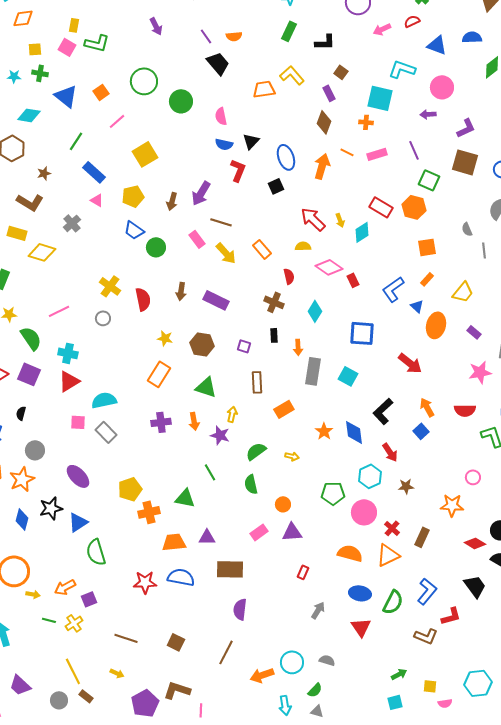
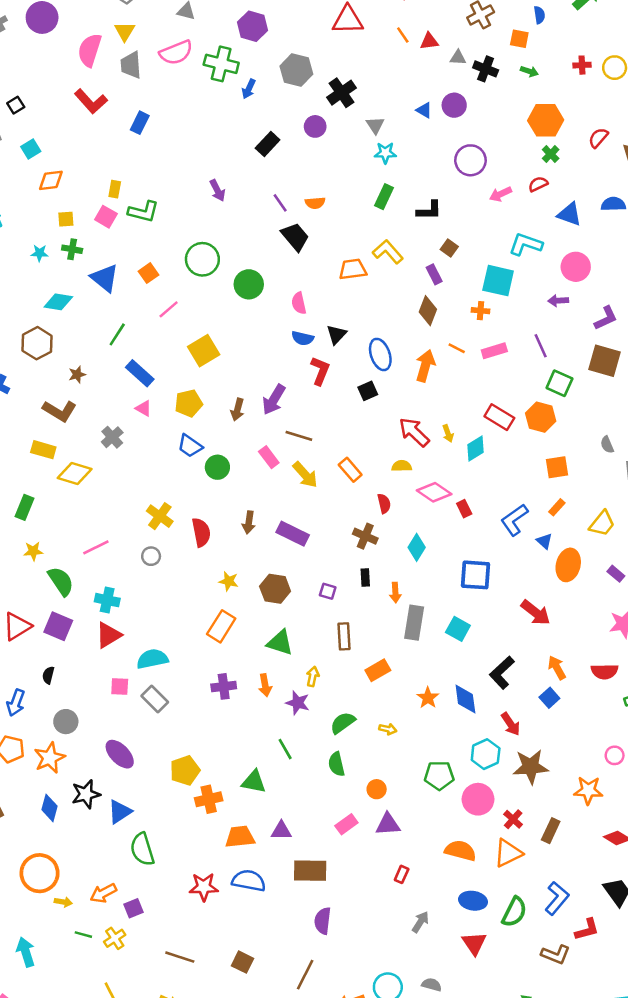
brown star: (406, 486) -> (531, 767), size x1.8

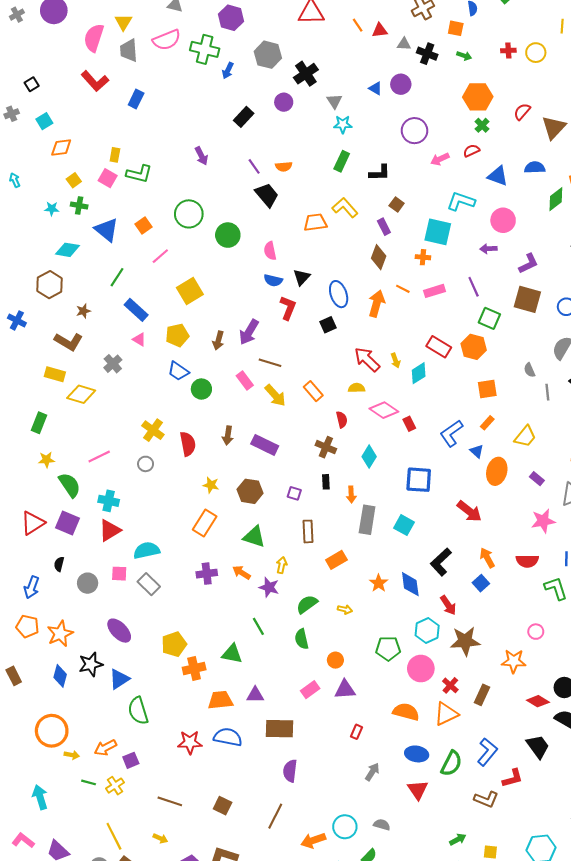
yellow square: (66, 219) -> (74, 180), turned -32
orange arrow: (265, 685) -> (242, 573), turned 132
gray circle: (66, 722) -> (88, 583), moved

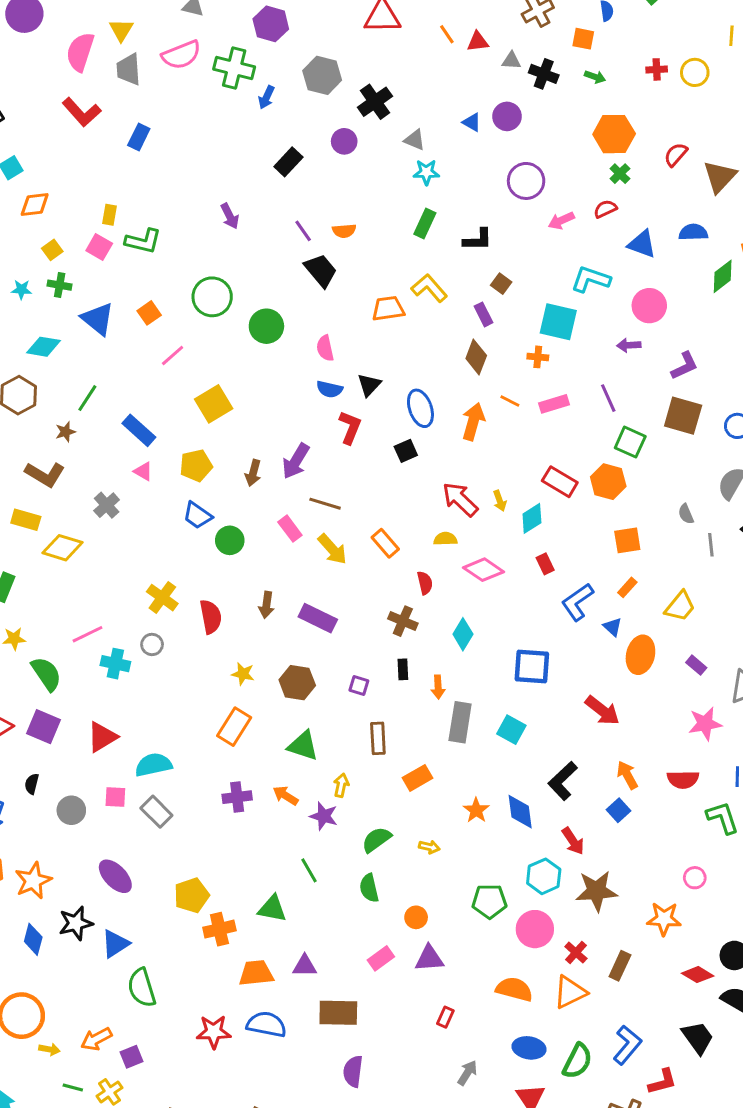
gray triangle: (334, 101) -> (415, 140), turned -35
green line: (117, 277) -> (87, 398), moved
red rectangle: (409, 424) -> (545, 564), moved
cyan cross: (109, 501) -> (115, 664), moved

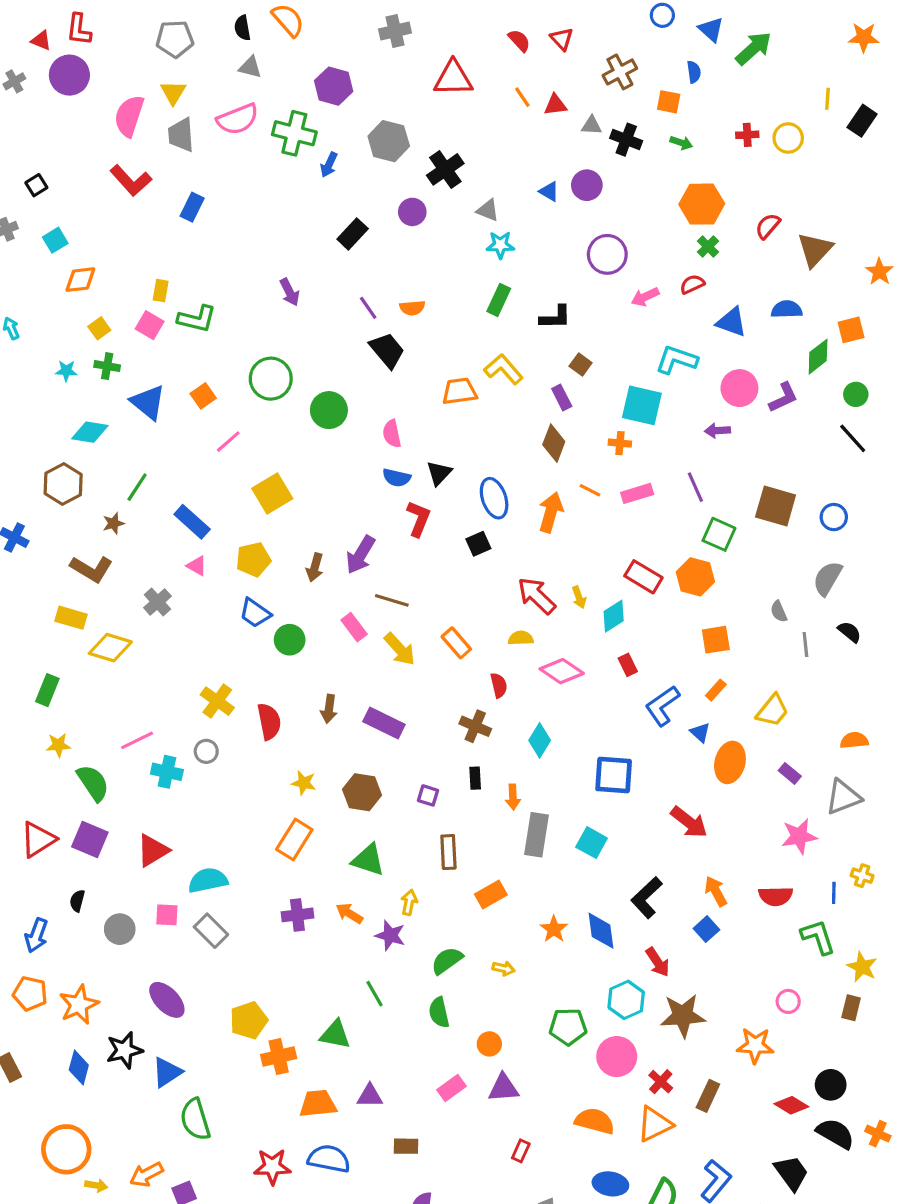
purple L-shape: (684, 366) -> (783, 398), moved
brown rectangle: (338, 1013) -> (406, 1146), size x0.6

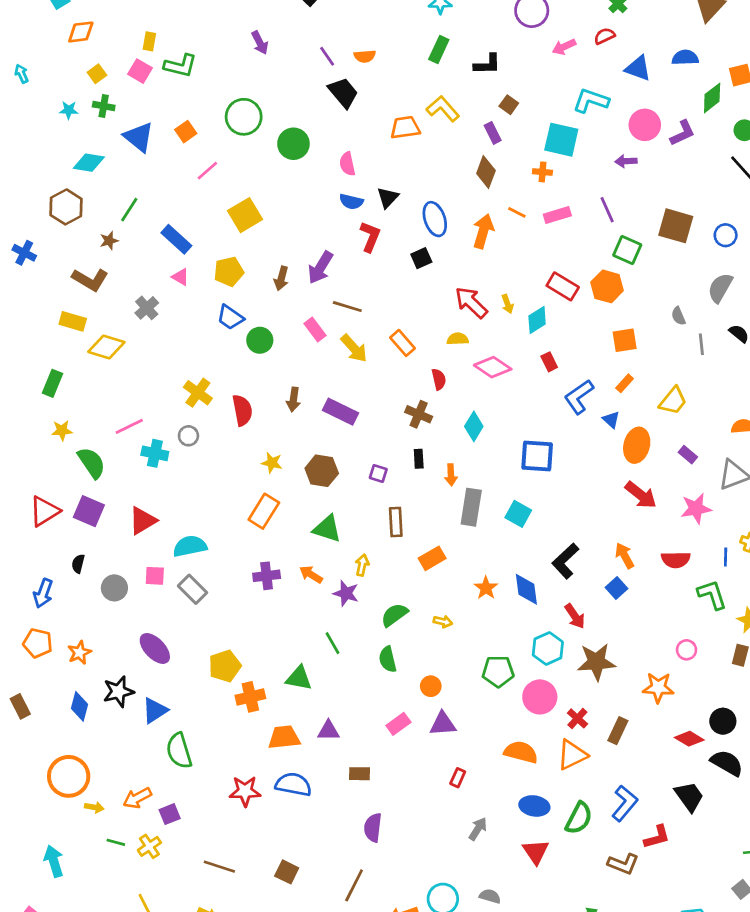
red arrow: (689, 822) -> (641, 495), moved
orange star: (79, 1005) -> (79, 653), size x0.7

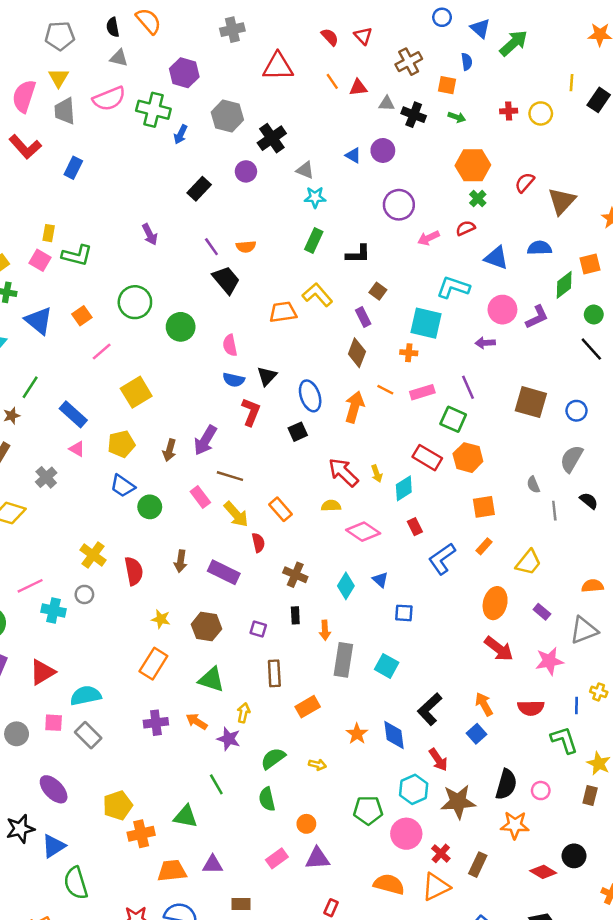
green square: (627, 250) -> (453, 419), moved
red semicircle: (439, 379) -> (258, 543), moved
blue triangle: (611, 420) -> (380, 580), moved
blue square: (537, 456) -> (404, 613), size x0.6
black semicircle: (727, 763) -> (506, 784), moved, turned 76

